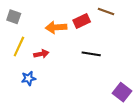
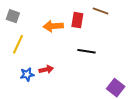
red rectangle: (82, 21) -> (77, 20), turned -56
red arrow: (41, 54) -> (46, 69), moved

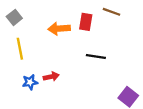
gray square: (13, 16) -> (14, 17), turned 32
yellow line: (18, 44) -> (20, 49), turned -36

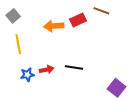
red rectangle: (86, 22) -> (78, 20), turned 56
black line: (96, 57) -> (74, 68), moved

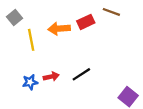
yellow line: (18, 44) -> (31, 40), moved
black line: (74, 68) -> (81, 74), turned -42

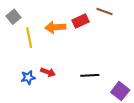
black line: (81, 74) -> (90, 75), moved, turned 30
red arrow: (51, 77) -> (48, 72), turned 32

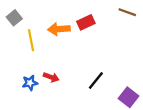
brown line: (104, 12) -> (127, 12), moved
black line: (90, 75) -> (96, 81), turned -48

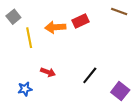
blue star: (30, 83) -> (25, 89), moved

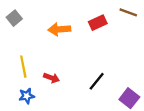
red rectangle: (80, 21) -> (98, 23), moved
yellow line: (29, 38) -> (23, 67), moved

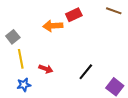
gray square: (14, 18) -> (13, 37), moved
red rectangle: (98, 23) -> (74, 15), moved

